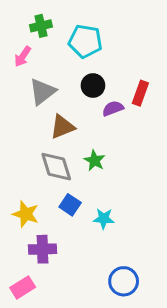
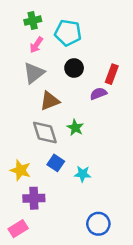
pink arrow: (23, 56) -> (36, 45), moved
purple semicircle: (113, 108) -> (98, 94), moved

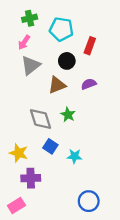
pink arrow: (36, 45) -> (24, 42), moved
red rectangle: (112, 74) -> (90, 46), moved
brown triangle: (50, 101) -> (57, 85), moved

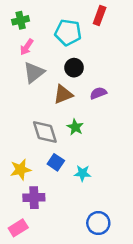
green cross: (30, 18) -> (21, 20), moved
red rectangle: (90, 46) -> (100, 15), moved
yellow star: (19, 153) -> (21, 170), turned -30

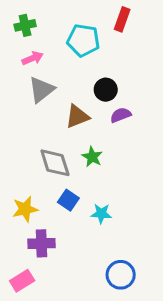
pink arrow: (27, 47) -> (33, 58), turned -147
black circle: (74, 68) -> (106, 90), moved

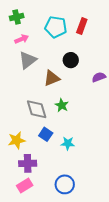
red rectangle: (122, 19) -> (82, 26), moved
purple semicircle: (121, 115) -> (99, 77), moved
blue circle: (121, 275) -> (65, 184), moved
pink rectangle: (22, 281) -> (25, 185), moved

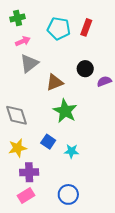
black circle: (71, 60) -> (85, 69), moved
green star: (62, 105) -> (65, 111), size x1.6
gray diamond: (37, 109) -> (16, 115), moved

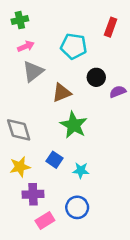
red rectangle: (86, 27) -> (111, 27), moved
cyan pentagon: (59, 29) -> (74, 46), moved
blue circle: (68, 194) -> (77, 207), moved
pink rectangle: (26, 196) -> (45, 221), moved

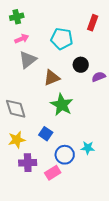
cyan star: (81, 170) -> (88, 148), moved
blue circle: (77, 207) -> (65, 155), moved
pink rectangle: (45, 221) -> (53, 173), moved

